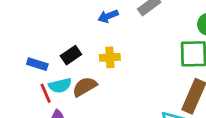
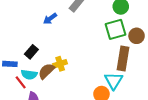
yellow cross: (110, 57) -> (60, 64), moved
cyan semicircle: (60, 85) -> (29, 75), turned 35

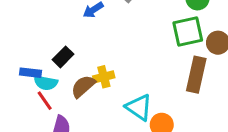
cyan semicircle: (29, 75) -> (46, 83), moved
cyan triangle: (114, 81) -> (139, 107), moved, turned -30

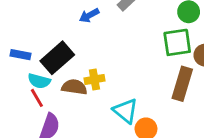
black rectangle: (63, 57) -> (57, 58), size x1.6
blue rectangle: (30, 73) -> (21, 55), moved
brown semicircle: (83, 86) -> (74, 87), turned 45

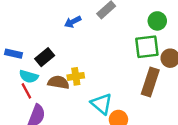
black rectangle: (57, 58) -> (45, 57), size x0.7

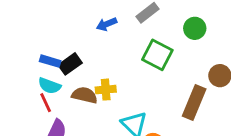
green circle: (157, 21) -> (195, 28), moved
green square: (147, 47) -> (157, 55), moved, turned 30
blue rectangle: (13, 54) -> (50, 61), moved

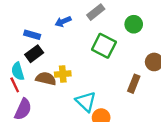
blue rectangle: (50, 61) -> (32, 35), moved
cyan semicircle: (50, 86) -> (18, 71), turned 54
brown rectangle: (194, 102) -> (134, 84), size x0.7

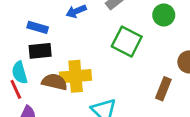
black rectangle: (34, 54) -> (40, 51), turned 30
yellow cross: (63, 74) -> (76, 76), size x1.5

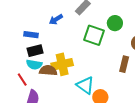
green circle: (164, 15) -> (115, 23), moved
cyan semicircle: (20, 73) -> (34, 65), moved, turned -56

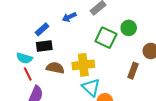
blue rectangle: (31, 35) -> (42, 29), turned -56
yellow cross: (62, 64) -> (83, 65), moved
cyan semicircle: (34, 65) -> (24, 58), moved

